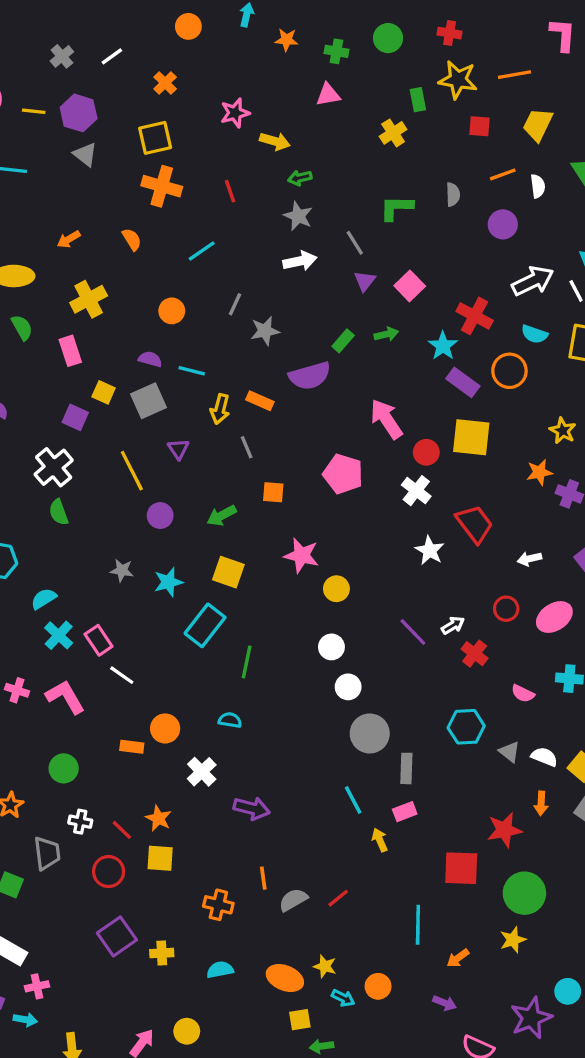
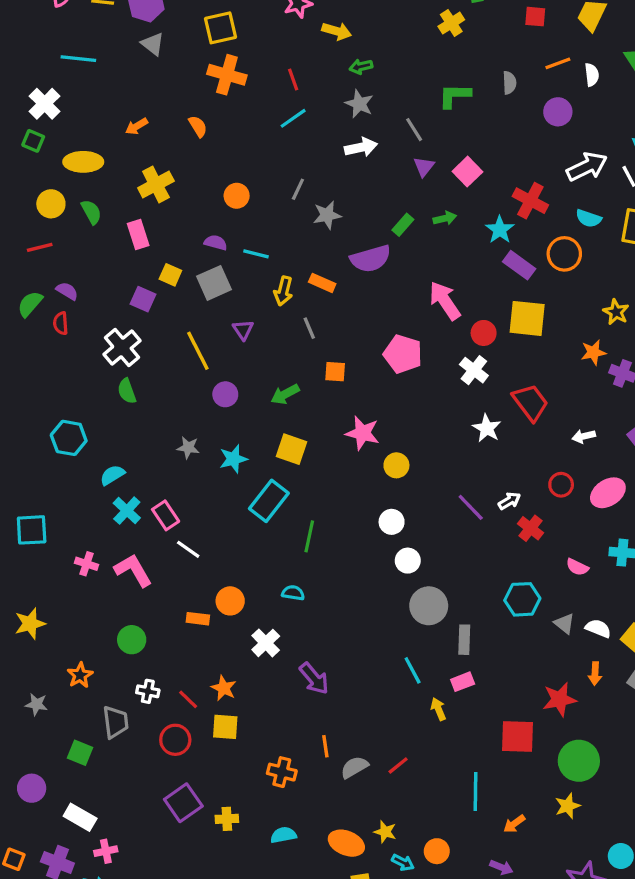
cyan line: (202, 251) -> (293, 118), moved
purple arrow: (252, 808) -> (314, 678), turned 36

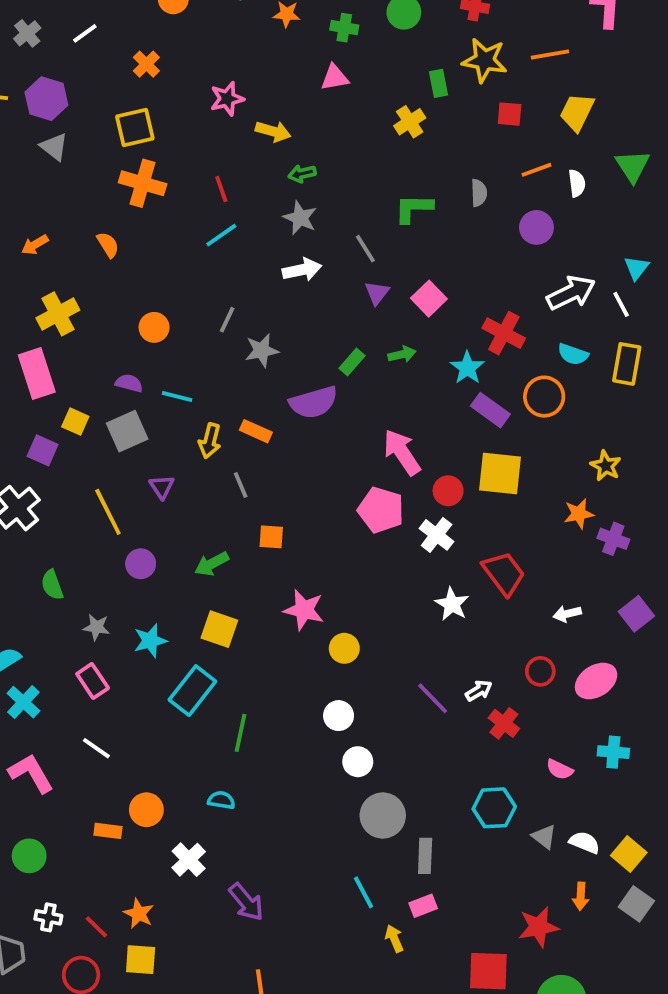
pink rectangle: (138, 235) -> (37, 374), size x1.4
pink pentagon: (403, 354) -> (381, 510), moved
green semicircle: (127, 391) -> (52, 585), moved
pink rectangle: (166, 515) -> (93, 681), moved

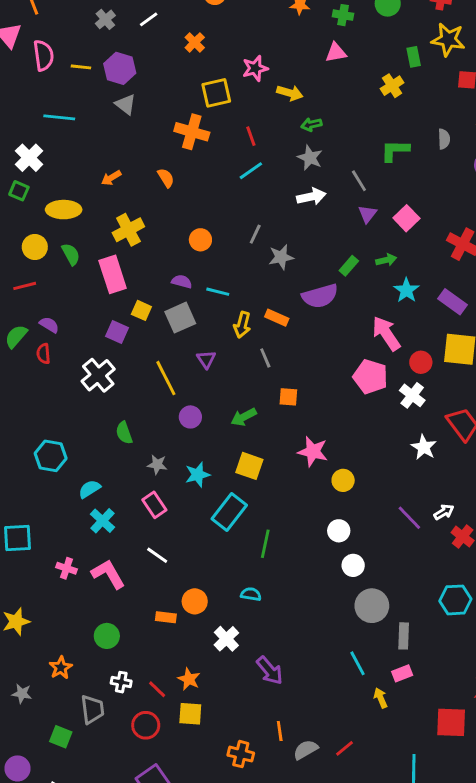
yellow square: (135, 128) -> (216, 93), moved
cyan star: (467, 368) -> (406, 290), moved

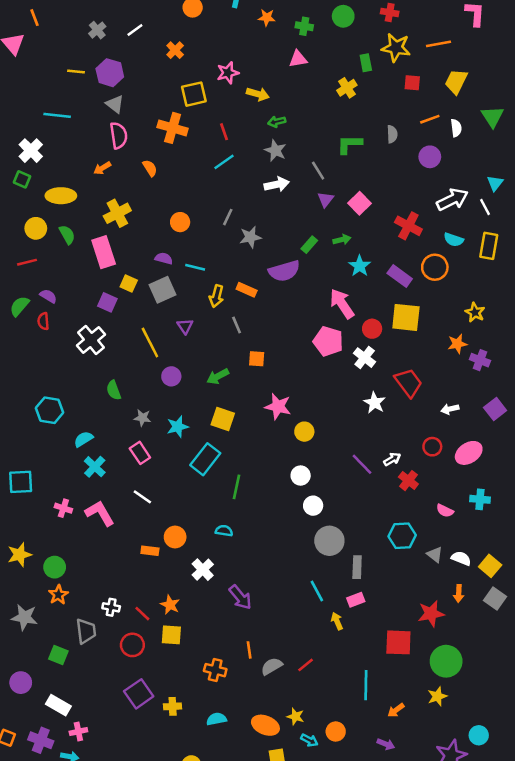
pink semicircle: (43, 55) -> (119, 135), moved
green circle: (107, 636) -> (55, 567), moved
gray star: (22, 694) -> (24, 617), size x1.5

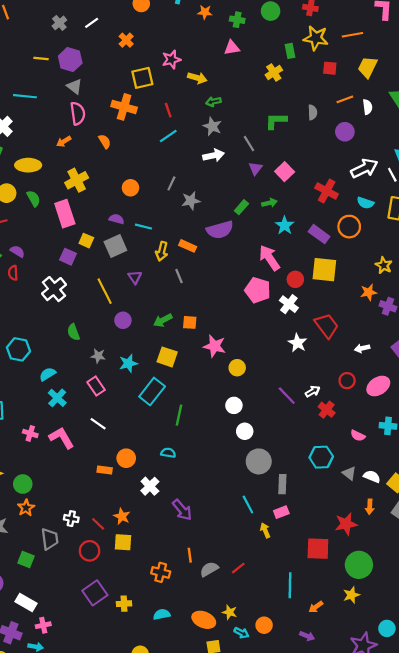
orange square: (257, 359) -> (190, 322), moved

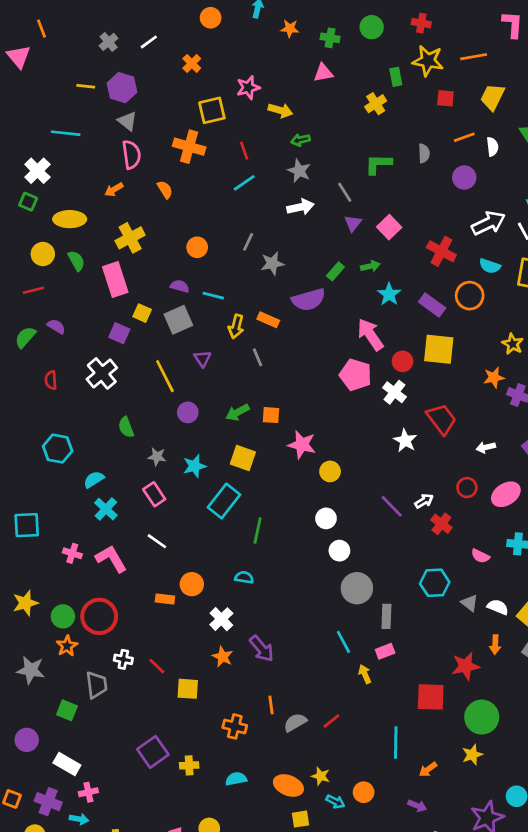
red semicircle: (13, 273) -> (51, 380), moved
orange star: (122, 516) -> (223, 657), moved
red circle: (90, 551) -> (99, 616), moved, size x1.4

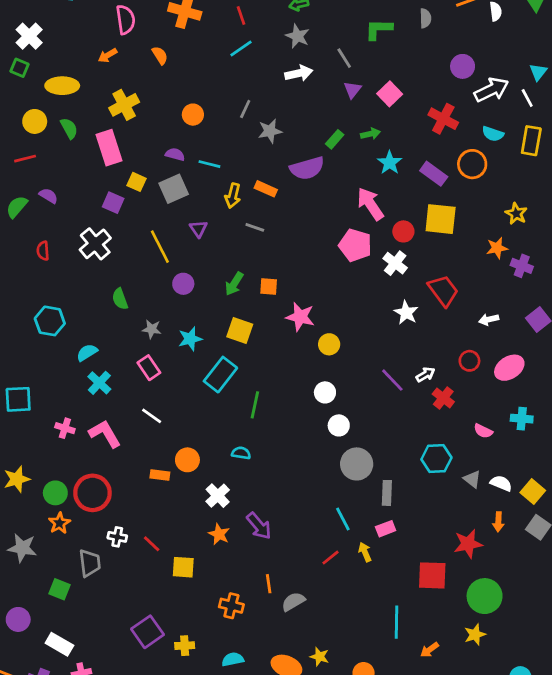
purple circle: (464, 177) -> (463, 66), moved
gray line: (258, 357) -> (255, 227), turned -48
green arrow: (237, 412) -> (234, 284), turned -30
red line: (331, 721) -> (330, 558), moved

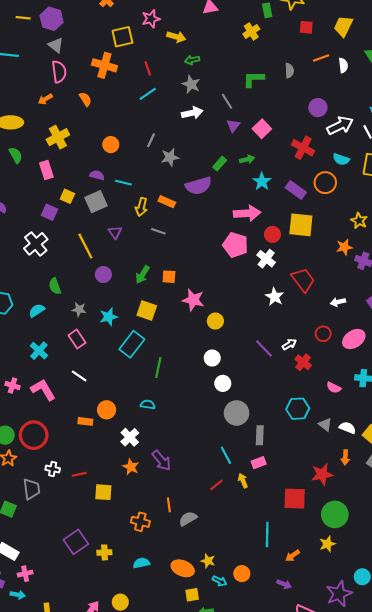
pink rectangle: (109, 148) -> (46, 170), size x0.7
pink arrow: (370, 204) -> (247, 213), turned 120
cyan semicircle: (87, 353) -> (37, 310), moved
red line: (152, 544) -> (79, 474), turned -56

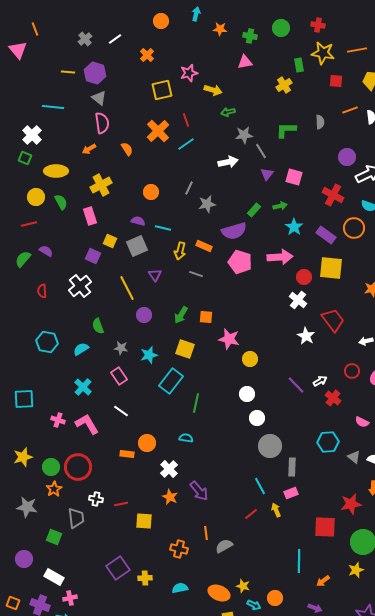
orange cross: (104, 65) -> (158, 131), moved, turned 30
gray star: (191, 84) -> (244, 135), moved, turned -30
pink square: (262, 129) -> (294, 177), turned -30
pink pentagon: (235, 245) -> (240, 262), moved

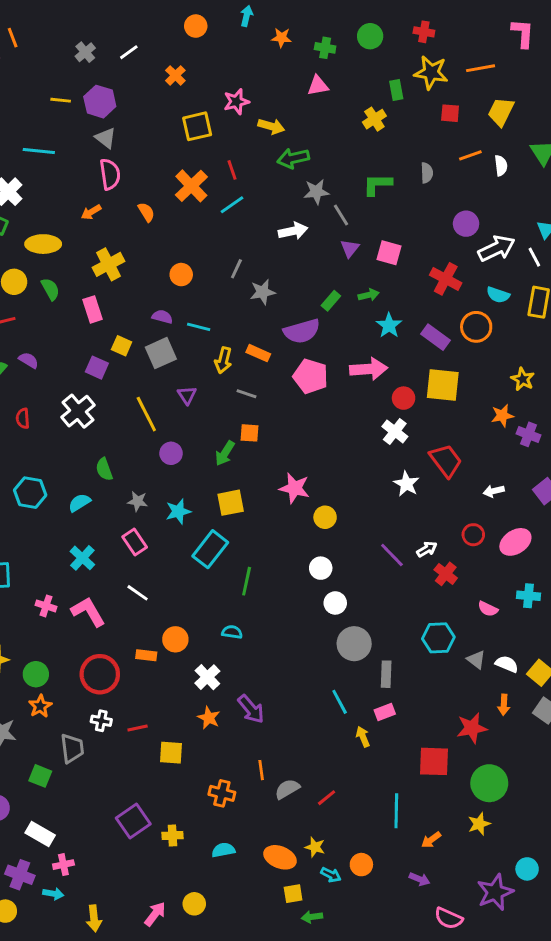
green arrow: (228, 112) -> (293, 158), size x1.5
orange square: (206, 317) -> (249, 433), moved
yellow square: (185, 349) -> (231, 503), turned -30
red circle: (78, 467) -> (100, 674), moved
red line: (251, 514) -> (327, 798), moved

